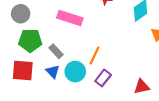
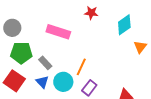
red square: (23, 70) -> (14, 81), turned 30

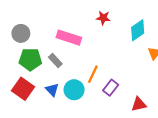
gray rectangle: (45, 63) -> (55, 61), moved
purple rectangle: (89, 88) -> (111, 88), moved

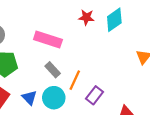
cyan diamond: (138, 30) -> (114, 20), moved
gray rectangle: (55, 61) -> (53, 70), moved

